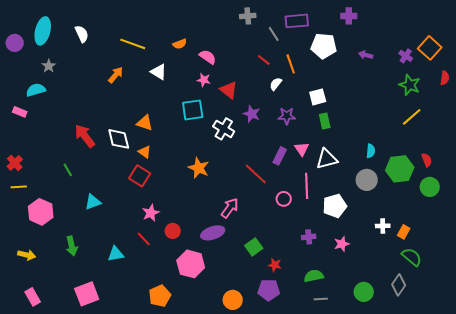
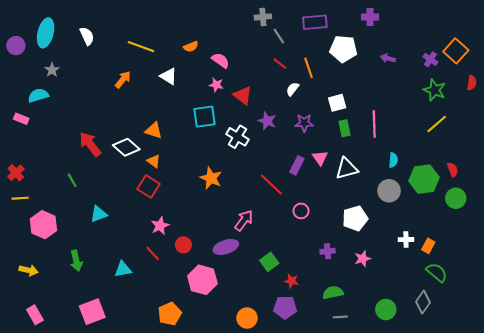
gray line: (274, 34) -> (279, 36), moved
white diamond: (119, 139) -> (126, 147), turned -35
pink line: (307, 186) -> (374, 124), moved

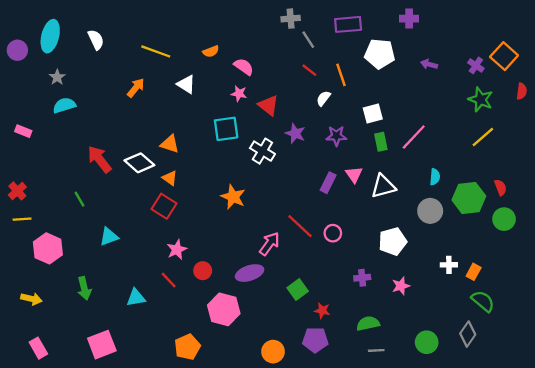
cyan semicircle: (38, 95) -> (64, 105), moved
pink line: (374, 124) -> (414, 137), turned 45
red line: (271, 184) -> (300, 226), moved

